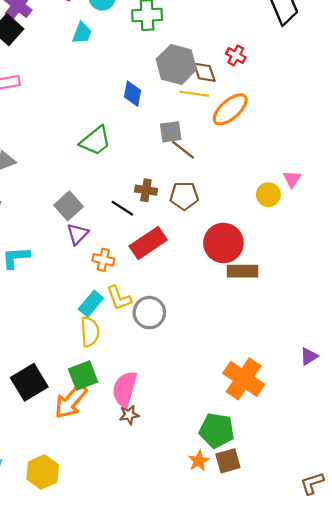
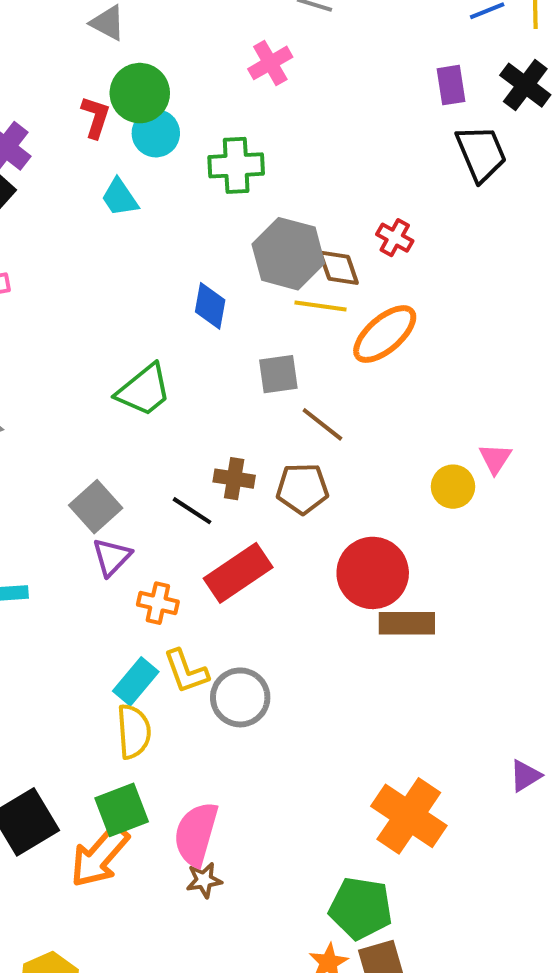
cyan trapezoid: (82, 33) -> (120, 197), turned 125
brown line: (183, 150) -> (322, 424), moved

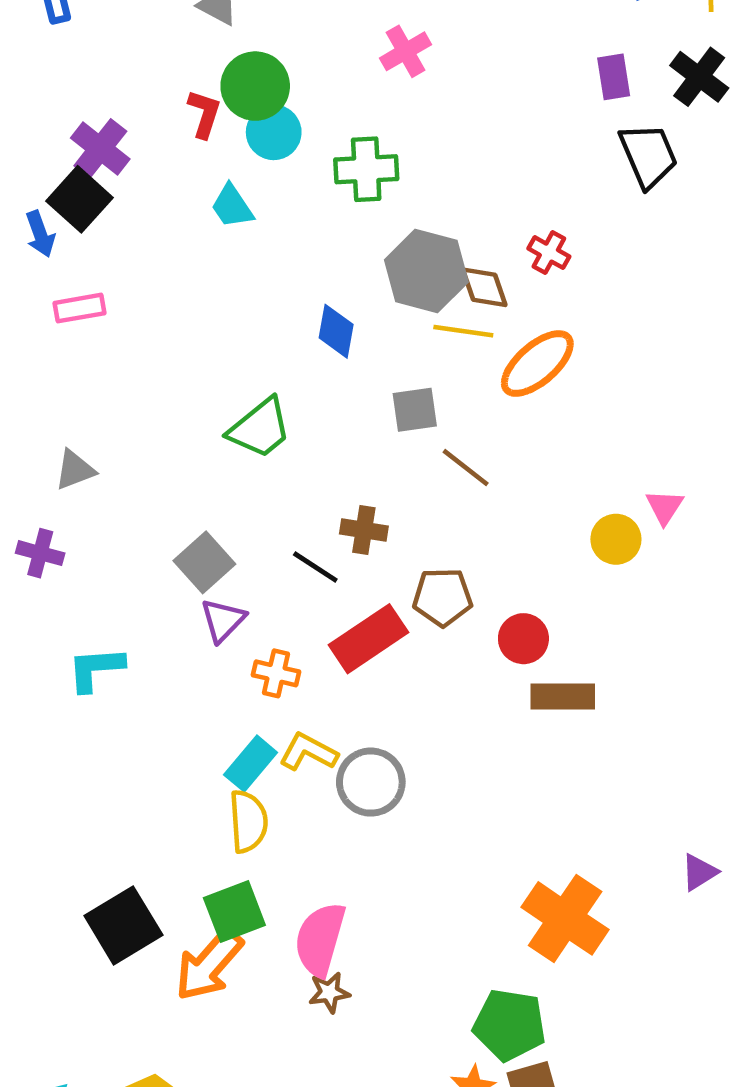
brown pentagon: (302, 489) -> (443, 597), moved
red circle: (373, 573) -> (523, 639), size x0.6
yellow L-shape: (186, 671) -> (308, 752), turned 138

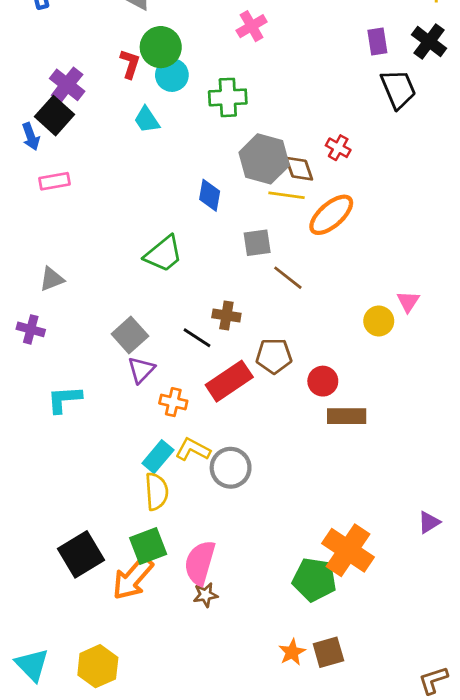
green pentagon: (510, 1025) -> (314, 580), moved

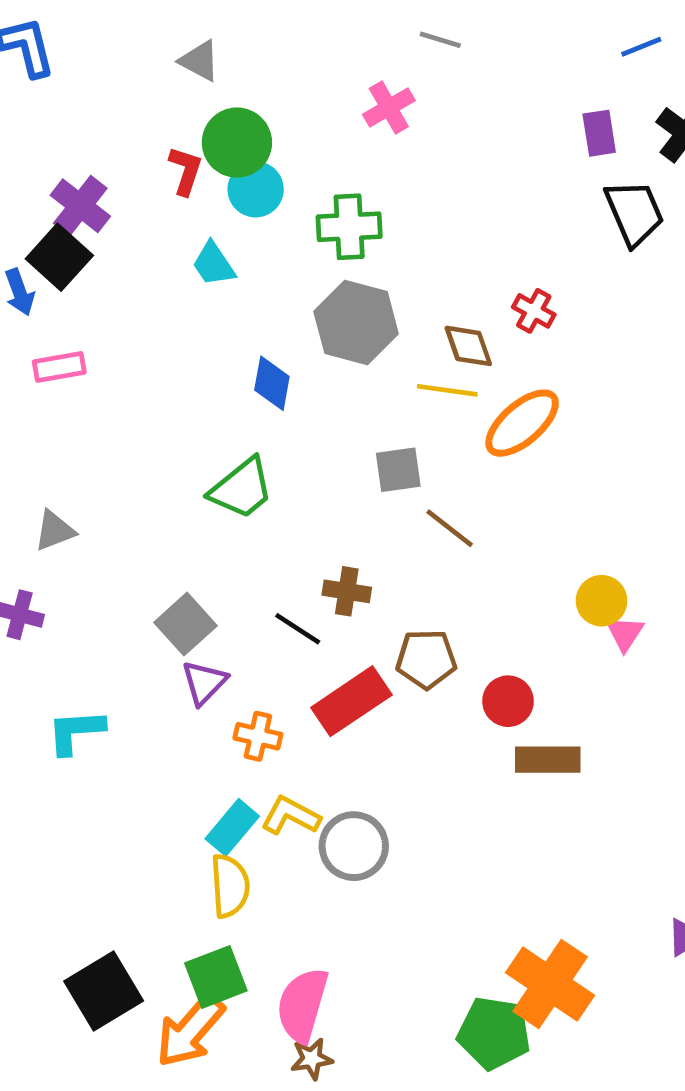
gray hexagon: (264, 159) -> (356, 323), moved
blue diamond: (210, 195) -> (272, 383), moved
pink triangle: (408, 301) -> (625, 633), moved

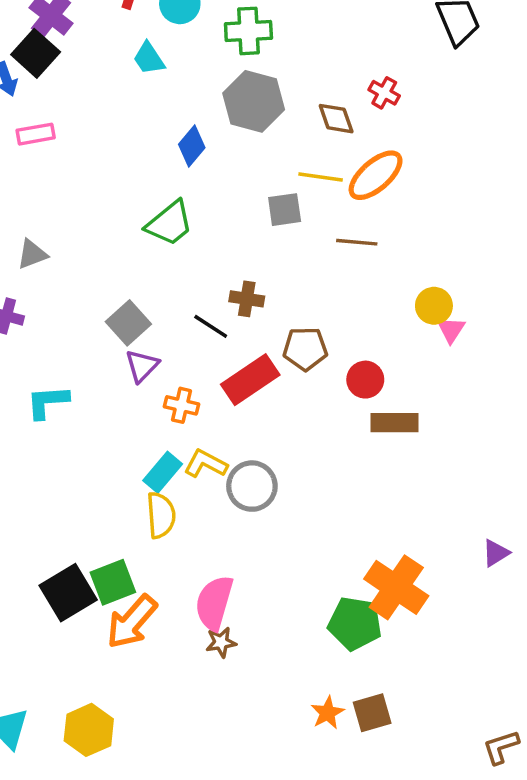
blue diamond: (272, 383) -> (192, 146), turned 30
yellow line: (447, 390) -> (321, 177), moved
brown line: (450, 528) -> (357, 242), moved, turned -33
green square: (216, 977) -> (113, 582), moved

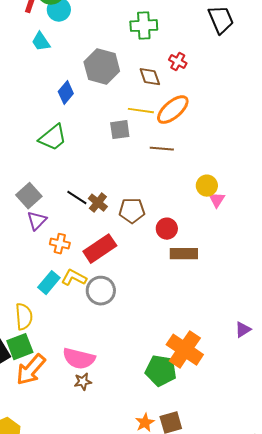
green cross: (248, 31) -> (144, 26), moved
brown cross: (247, 299) -> (98, 203), moved, turned 30
red rectangle: (250, 380) -> (100, 249), moved
yellow semicircle: (161, 515) -> (24, 317), moved
pink semicircle: (214, 603) -> (79, 359), turned -92

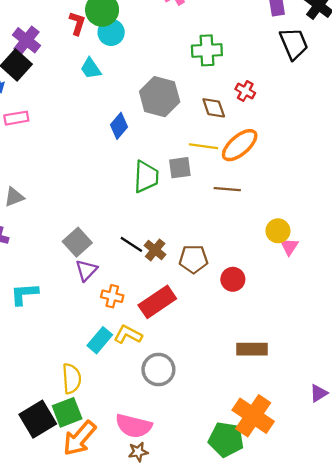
green trapezoid: (53, 138) -> (146, 177), moved, turned -48
brown rectangle: (184, 254) -> (252, 349), moved
gray circle: (101, 291) -> (158, 370), moved

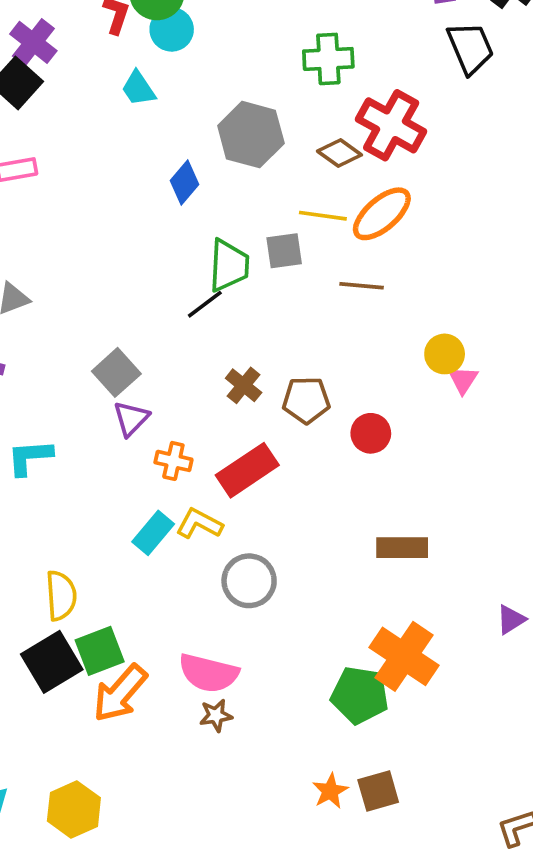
red cross: (245, 91) -> (391, 125), size x2.0
brown diamond: (214, 108) -> (339, 153), turned -35
black line: (131, 244) -> (205, 304), moved, turned -70
yellow semicircle: (72, 379) -> (61, 596), moved

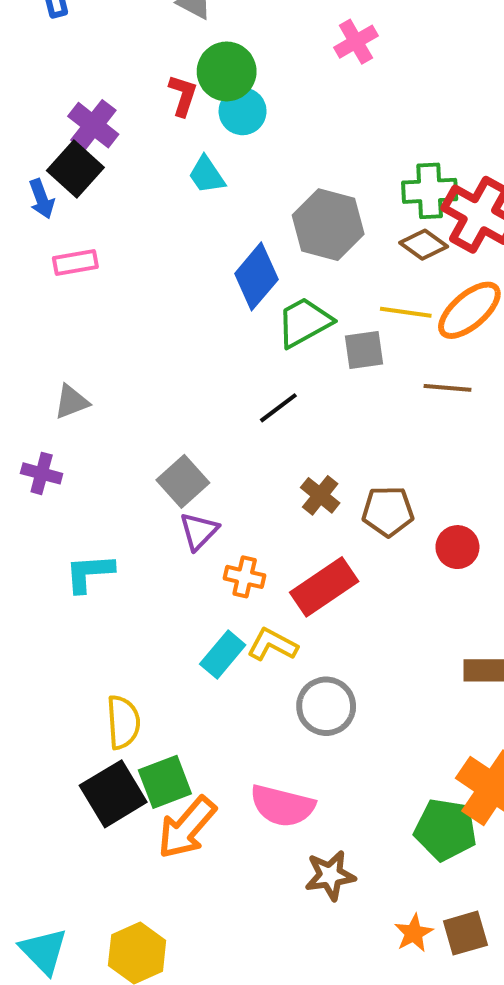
green cross: (328, 59) -> (430, 191), moved
blue diamond: (185, 183) -> (256, 276), size x1.4
green trapezoid: (229, 265) -> (304, 322), moved, turned -122
brown star: (216, 715) -> (330, 875), moved, size x1.4

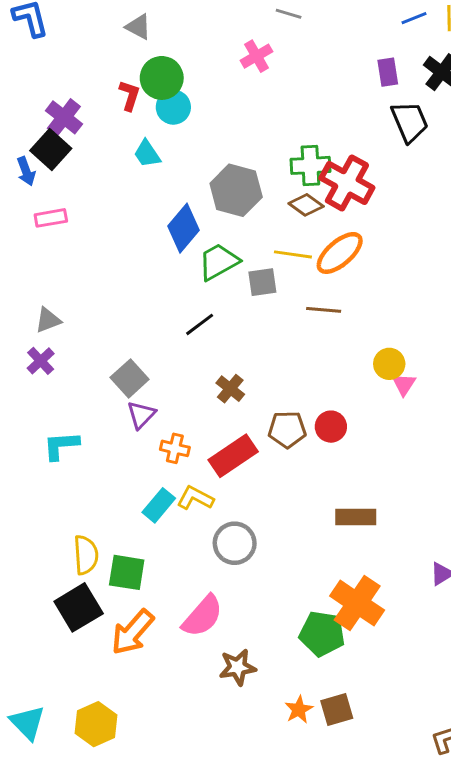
purple cross: (42, 473) -> (41, 361), moved, turned 32
brown pentagon: (388, 511) -> (287, 429), moved
green square: (165, 782) -> (127, 572), moved, turned 30
pink semicircle: (282, 806) -> (203, 616), turned -63

